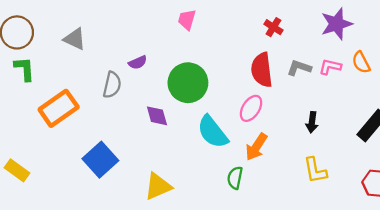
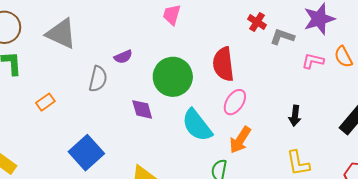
gray triangle: (75, 39) -> (61, 34), size x1.4
gray L-shape: (299, 68) -> (282, 37), moved
red semicircle: (262, 70) -> (223, 64), moved
orange rectangle: (59, 108) -> (45, 102), size x0.5

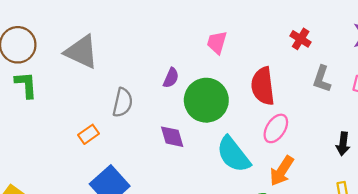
pink trapezoid: (172, 15) -> (217, 42), moved
gray L-shape: (282, 37) -> (322, 79), moved, turned -90
purple semicircle: (123, 57) -> (171, 78), moved, turned -42
orange rectangle: (45, 102) -> (88, 134), moved

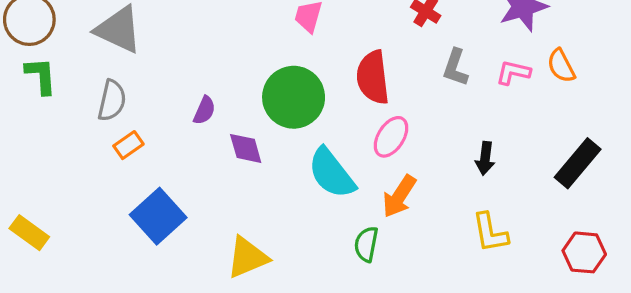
purple semicircle: (171, 78) -> (204, 110), moved
gray semicircle: (123, 103) -> (112, 101), moved

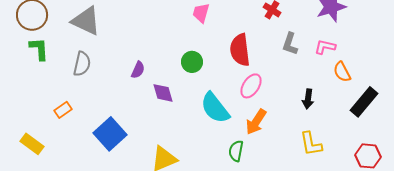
orange semicircle: (561, 66) -> (342, 72), moved
green circle: (294, 97) -> (192, 62), size x0.6
orange rectangle: (128, 145) -> (63, 110), moved

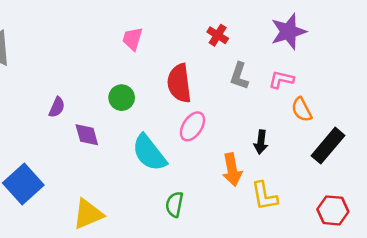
orange arrow: (256, 122) -> (232, 170), moved, turned -44

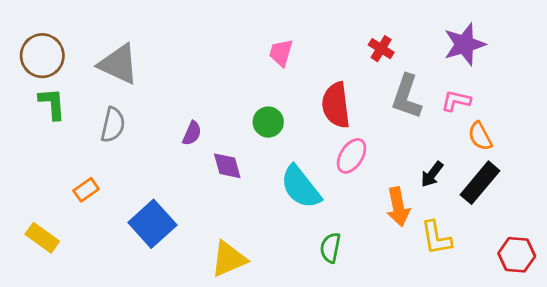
gray L-shape: (239, 76) -> (407, 97), size x1.4
black arrow: (261, 142) -> (432, 174), turned 30
black rectangle: (328, 146) -> (480, 183), moved

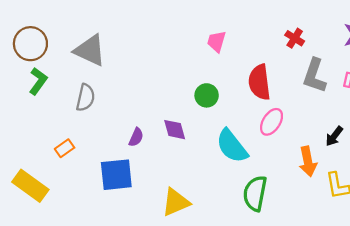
green L-shape: (52, 104) -> (38, 81), turned 40
purple semicircle: (192, 133) -> (136, 137), moved
blue square: (152, 224) -> (116, 175), turned 36
yellow rectangle: (42, 238) -> (30, 186), size x1.4
green semicircle: (330, 248) -> (255, 193), size x1.5

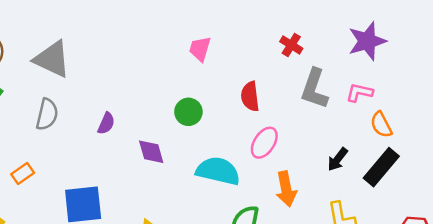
red semicircle: (259, 82) -> (250, 96), size x0.7
purple semicircle: (136, 137) -> (106, 123), moved
cyan semicircle: (232, 146) -> (218, 171), turned 141
orange arrow: (308, 161) -> (286, 189), moved

